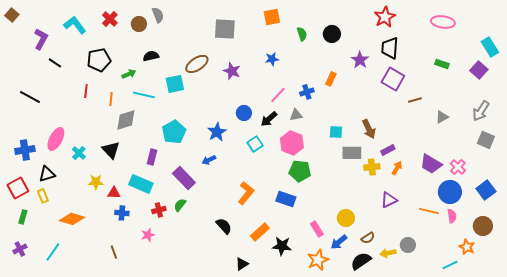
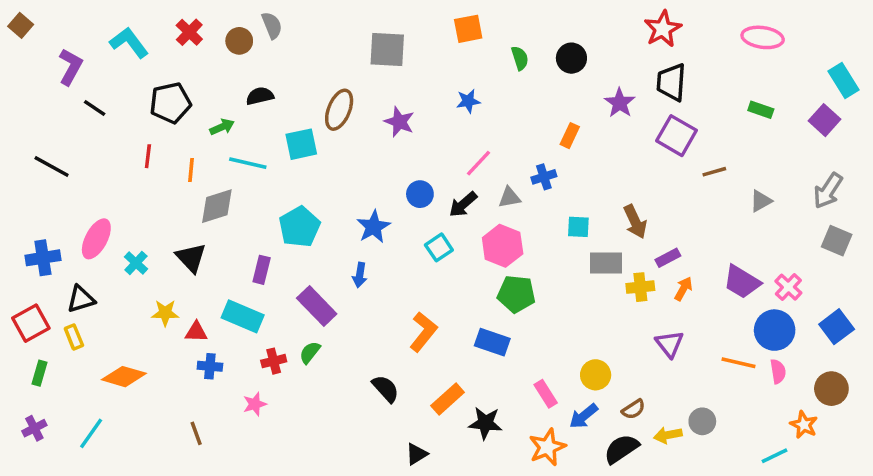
brown ellipse: (197, 64) -> (339, 110), turned -35
blue cross: (307, 92) -> (544, 177), moved
blue arrow: (209, 160) -> (360, 275), turned -56
purple triangle: (389, 200) -> (670, 344), turned -42

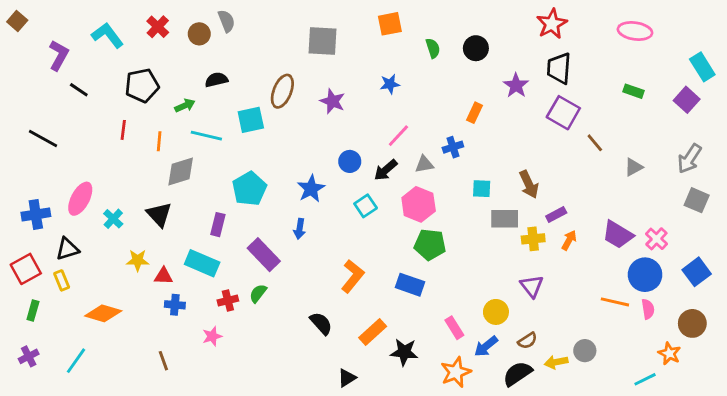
brown line: (714, 172) -> (595, 143), turned 66
purple triangle: (670, 344) -> (532, 286), moved

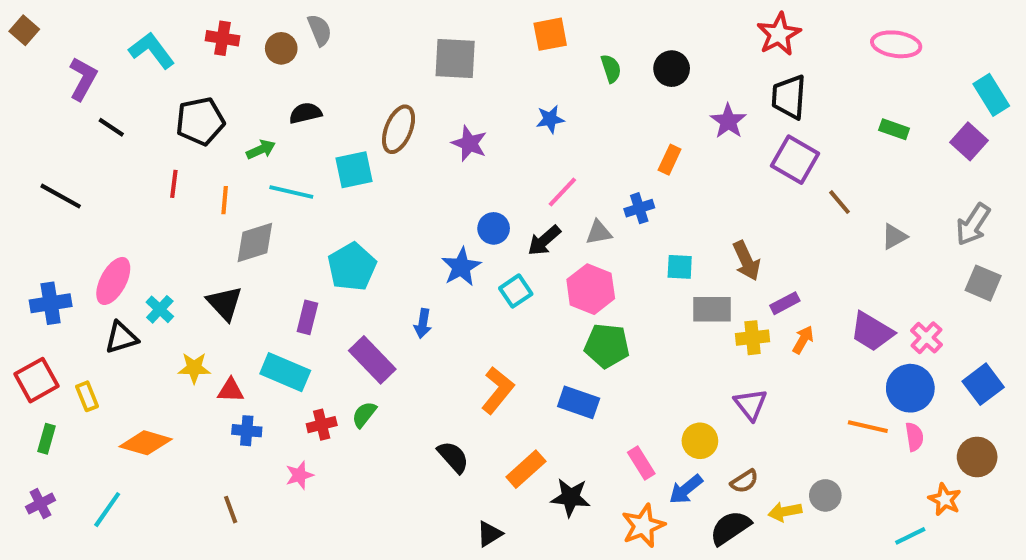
red cross: (158, 27) -> (223, 38), turned -35
blue star: (311, 189) -> (461, 267), moved
black triangle: (67, 249) -> (121, 338), moved

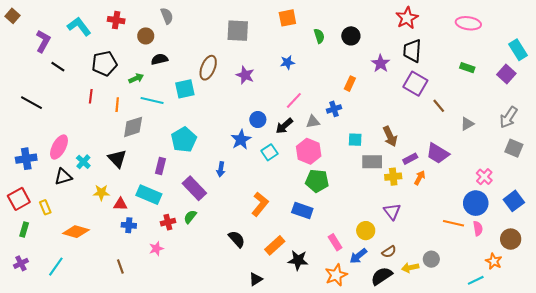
brown circle: (281, 48) -> (146, 36), moved
purple trapezoid: (872, 332) -> (438, 153), moved

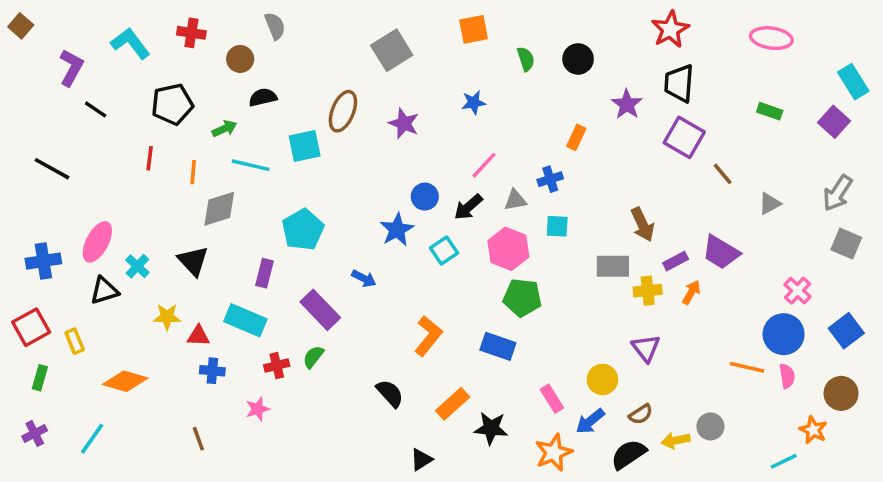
gray square: (238, 31) -> (392, 50), turned -35
cyan square: (355, 140) -> (557, 226), moved
blue arrow: (221, 169) -> (364, 278), turned -72

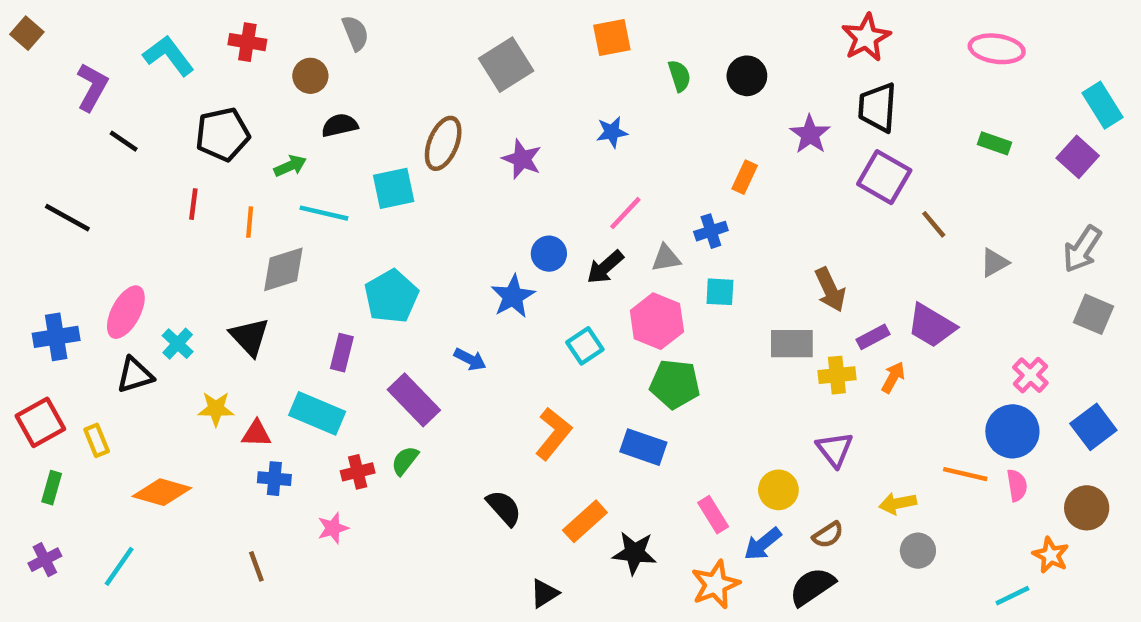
cyan square: (444, 251) -> (585, 346), moved
yellow arrow: (676, 440) -> (898, 503), moved

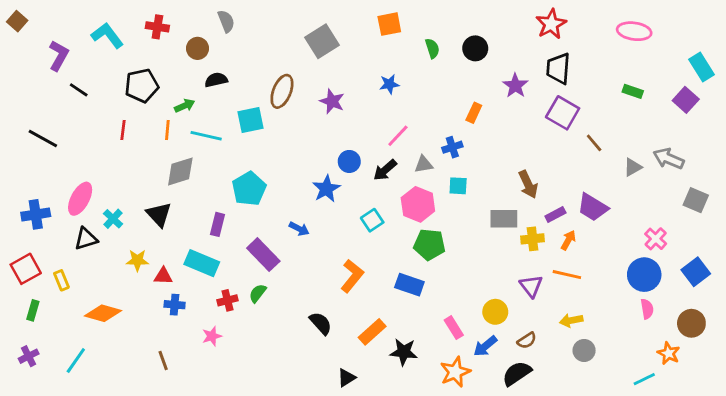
orange line: (250, 222) -> (167, 130), moved
gray arrow: (1082, 249) -> (669, 159), moved, turned 80
orange line: (965, 474) -> (567, 275), moved

